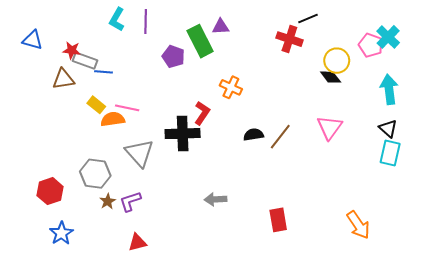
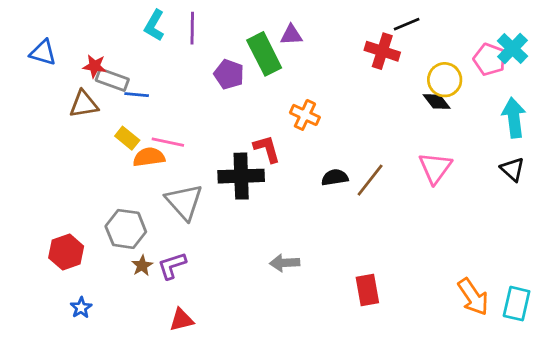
red L-shape: (202, 113) -> (267, 149), turned -50
cyan rectangle: (390, 153) -> (517, 304), moved
blue star: (61, 233) -> (81, 308), size x0.7

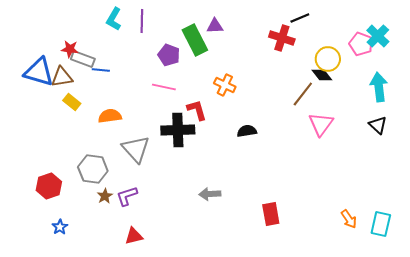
blue triangle: (43, 53) -> (39, 72), moved, size x1.5
yellow rectangle: (127, 138) -> (72, 102), moved
pink line: (168, 142) -> (164, 87), moved
brown line: (370, 180) -> (303, 94), moved
orange arrow: (473, 297) -> (349, 219), size x0.7

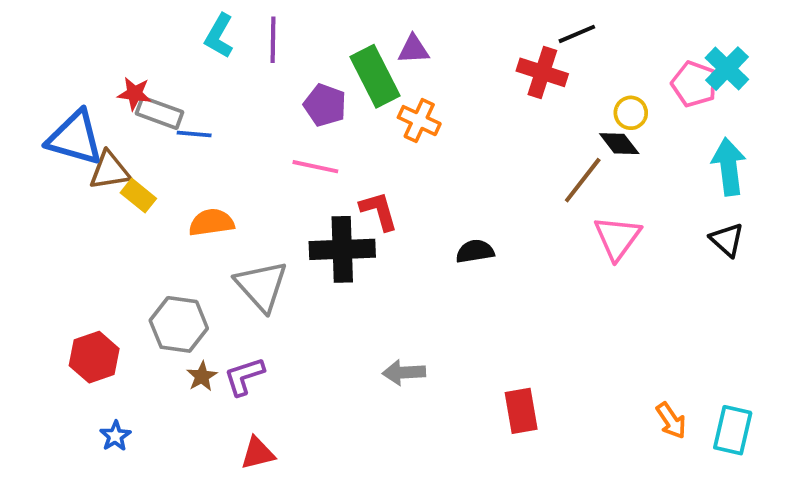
yellow circle: (328, 59) -> (631, 113), size x0.7
brown triangle: (62, 77) -> (110, 171), moved
orange cross: (225, 85) -> (419, 121), moved

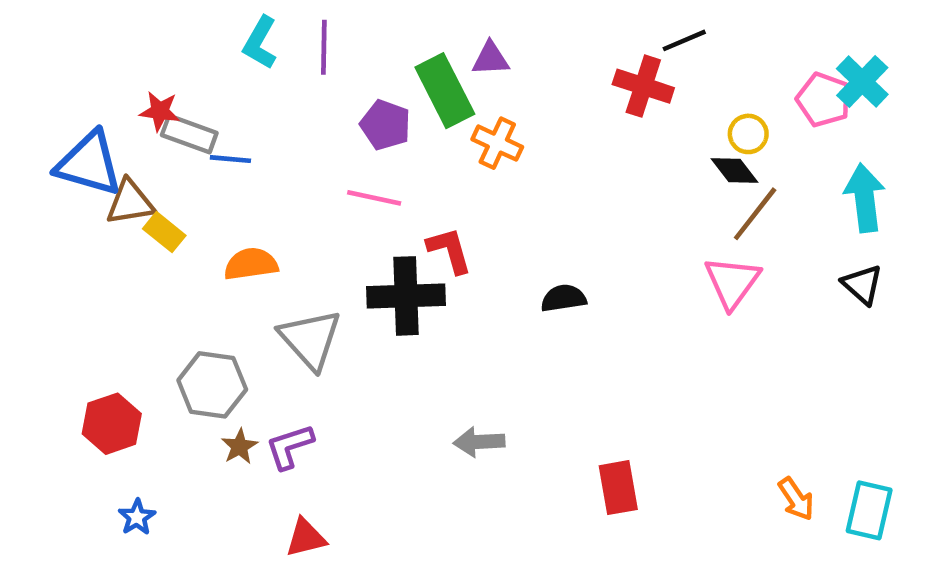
brown line: (583, 180) -> (755, 214), moved

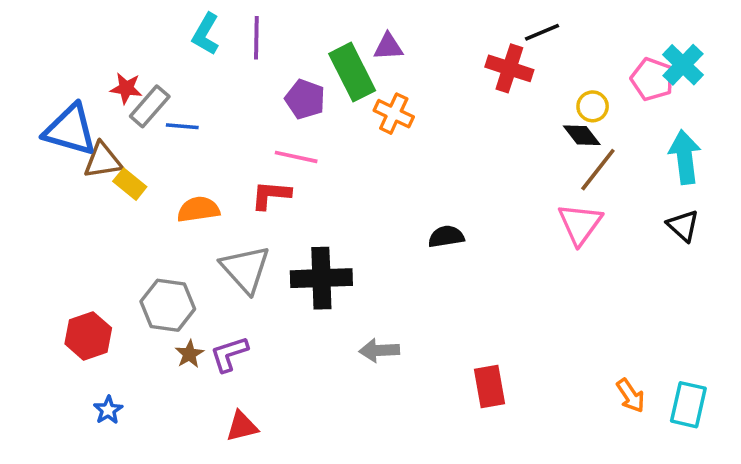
gray rectangle: (189, 134) -> (150, 106), turned -69
red L-shape: (449, 250) -> (271, 195), moved, turned -69
black cross: (406, 296) -> (321, 278), moved

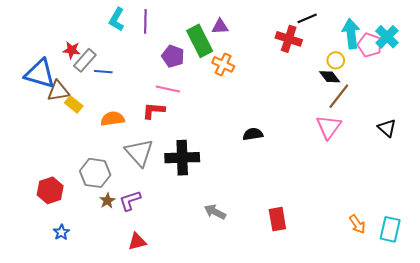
cyan arrow: (685, 157) -> (351, 34), moved
gray arrow: (379, 350) -> (215, 212), moved, turned 30

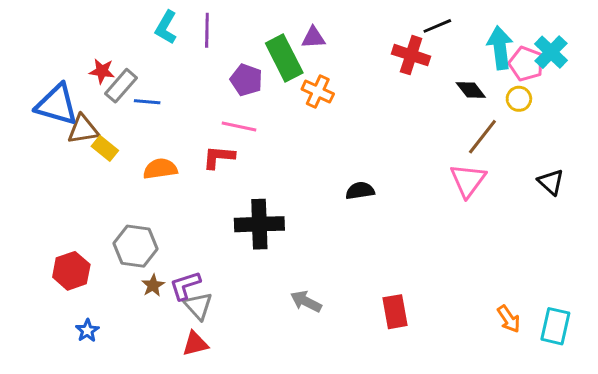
yellow circle: (336, 60) -> (519, 99), moved
black diamond: (330, 77) -> (471, 90), moved
gray triangle: (139, 152) -> (198, 306), moved, size x0.7

